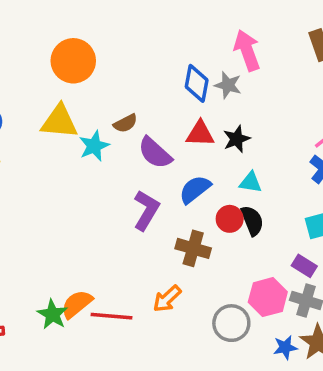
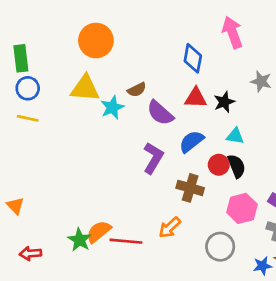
gray star: (228, 85) -> (261, 81), moved
pink hexagon: (268, 297) -> (242, 208), moved

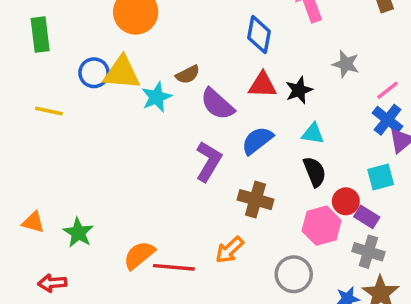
blue circle: (28, 88) -> (94, 73), moved
red circle: (219, 165) -> (346, 201), moved
orange triangle: (15, 206) -> (33, 222), turned -30
green star: (80, 240) -> (78, 233), moved

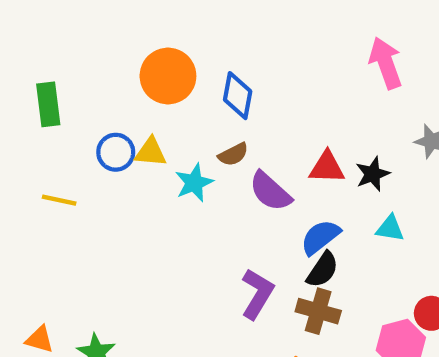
blue diamond: (259, 35) -> (238, 96), moved
yellow triangle: (122, 73) -> (151, 152), size x0.7
purple L-shape: (209, 161) -> (257, 294), moved
black semicircle: (315, 172) -> (323, 270), moved, turned 56

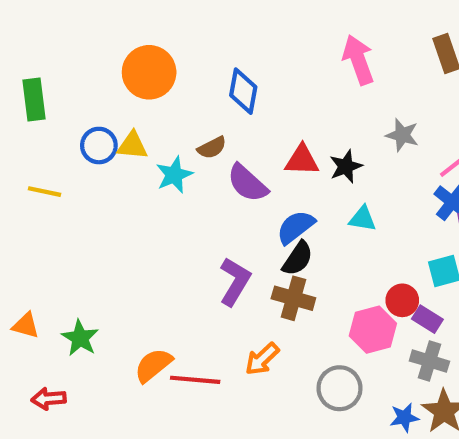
blue diamond: (238, 96) -> (243, 91), moved

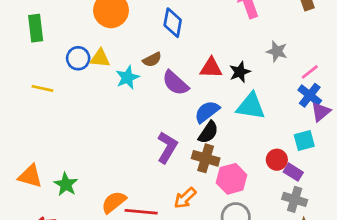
cyan triangle: (363, 219) -> (251, 106), size x1.6
orange triangle: (26, 325) -> (30, 176), size x1.4
pink hexagon: (373, 330) -> (232, 179), moved

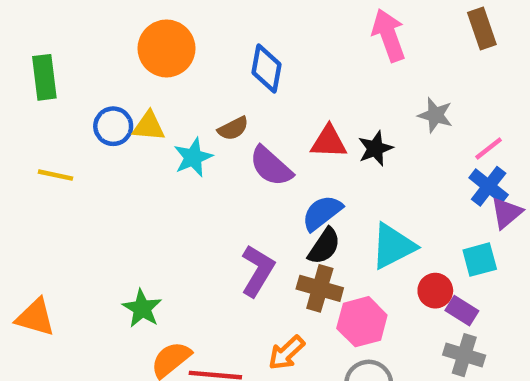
cyan triangle: (251, 106) -> (393, 246), moved, turned -36
green star: (66, 184) -> (142, 308), moved

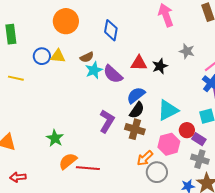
brown semicircle: (233, 128) -> (87, 57), moved
cyan star: (193, 157) -> (94, 70), moved
pink hexagon: (362, 322) -> (169, 144), moved
orange arrow: (286, 353) -> (145, 158), moved

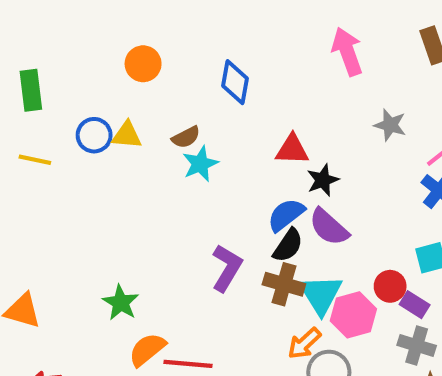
orange circle: (66, 21) -> (143, 64), size x0.7
black star: (160, 66) -> (323, 180), moved
purple semicircle: (113, 74) -> (329, 227), moved
yellow line: (16, 78) -> (35, 160), moved
cyan triangle: (168, 110) -> (321, 294), moved, turned -35

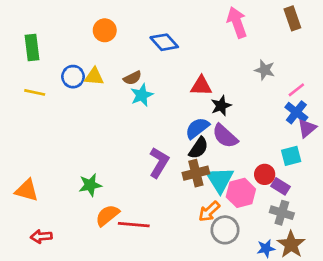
blue diamond: (235, 82) -> (164, 42), turned -52
brown cross: (284, 284) -> (196, 173), turned -30
green star: (121, 303) -> (90, 185), turned 30

